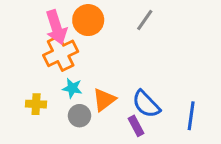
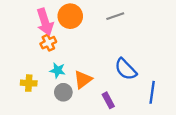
gray line: (145, 20) -> (115, 16), turned 36
orange cross: (61, 53) -> (48, 43), size x0.6
blue semicircle: (146, 104) -> (126, 69), moved

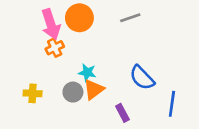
cyan star: (58, 70) -> (87, 73), moved
gray circle: (63, 92) -> (73, 92), moved

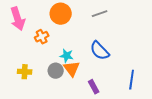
pink arrow: (51, 24) -> (18, 19), moved
blue semicircle: (142, 78) -> (100, 51), moved
orange triangle: (94, 89) -> (72, 69), turned -30

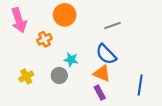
gray line: (100, 14) -> (112, 26), moved
orange triangle: (72, 69) -> (102, 73), moved, turned -30
yellow cross: (25, 72) -> (26, 77), turned -32

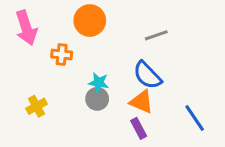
orange cross: (44, 39) -> (62, 55), turned 32
gray circle: (59, 75) -> (97, 99), moved
blue line: (140, 85) -> (195, 118), turned -42

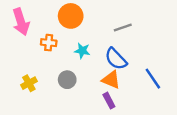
cyan star: (99, 83) -> (82, 51), moved
gray circle: (97, 99) -> (67, 80), moved
blue line: (195, 118) -> (153, 79), moved

